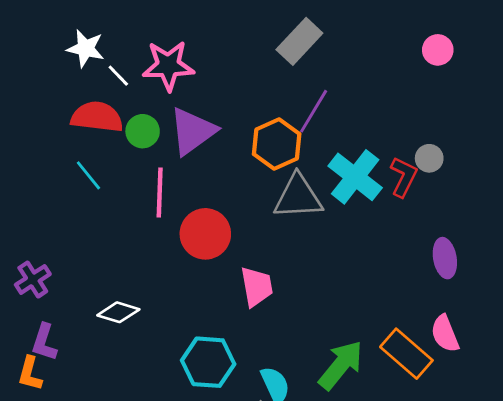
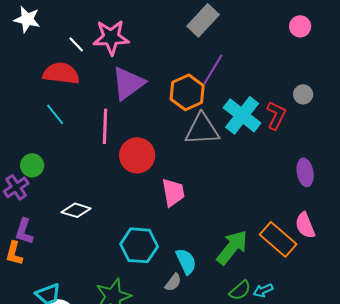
white star: (86, 48) -> (27, 19), moved
green circle: (143, 131) -> (32, 165), moved
gray circle: (429, 158) -> (303, 94), moved

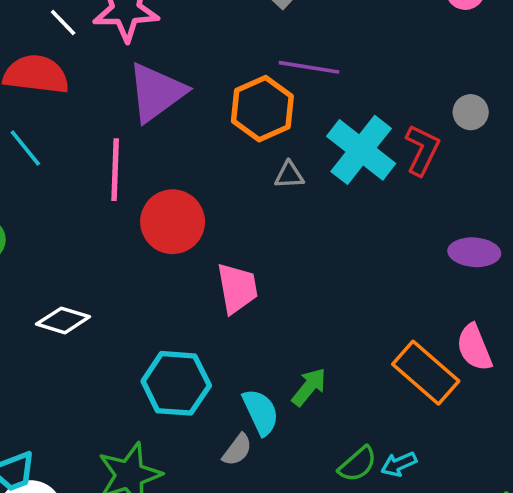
purple line: (213, 69) -> (309, 67), turned 68
gray triangle: (202, 129) -> (289, 175), size x0.5
purple ellipse: (305, 172) -> (474, 252), turned -76
green arrow: (232, 247) -> (309, 387), moved, size x0.6

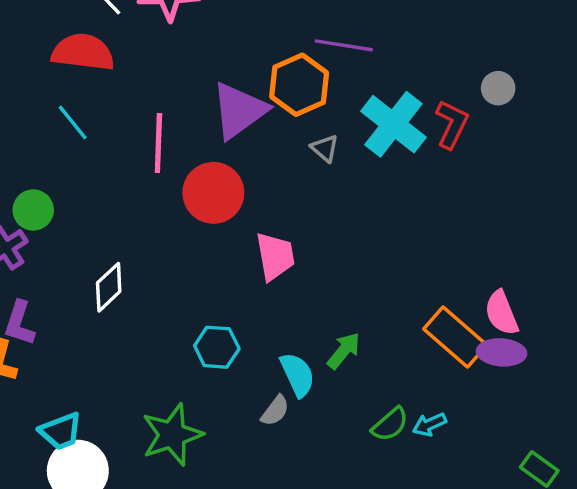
purple triangle: (156, 92) -> (239, 110), moved
gray triangle: (289, 175) -> (325, 148), turned 44
purple ellipse: (474, 252) -> (502, 352), moved
white diamond: (63, 320) -> (109, 287), turned -60
cyan hexagon: (176, 383) -> (217, 347), size x0.7

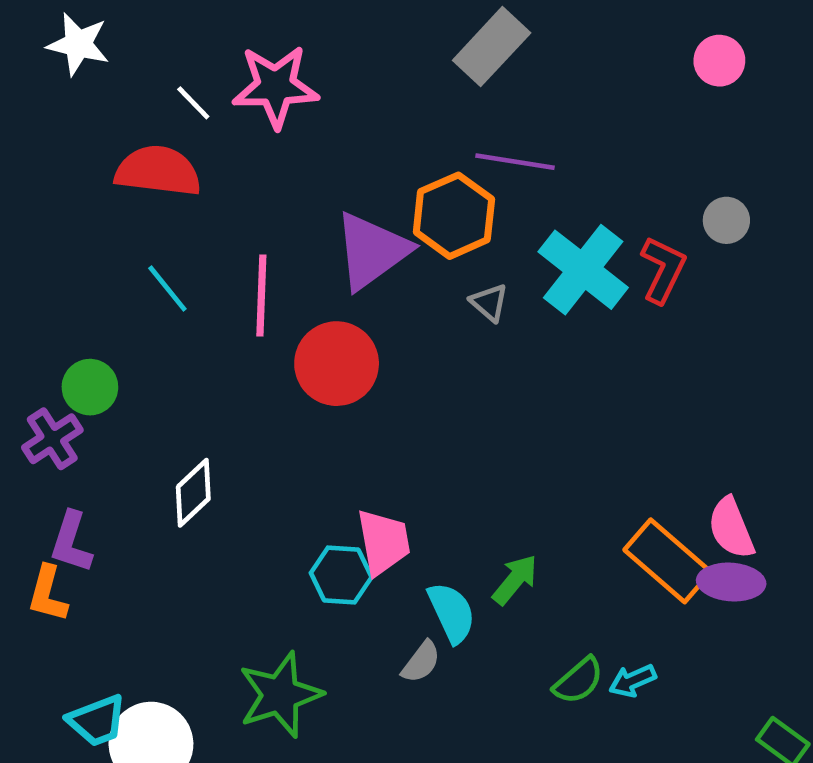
cyan line: (73, 122) -> (167, 288), moved
pink trapezoid: (275, 256) -> (384, 542), moved
cyan trapezoid: (61, 431) -> (97, 721), moved

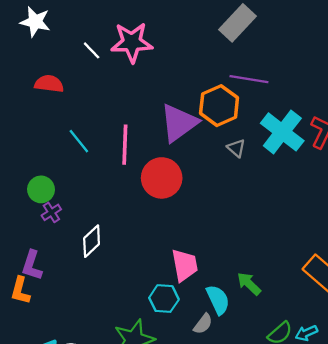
red semicircle: (158, 171) -> (49, 84), moved, size x0.7
purple cross: (52, 439) -> (51, 212), moved, size x0.7
cyan hexagon: (341, 575) -> (164, 299), moved
green arrow: (515, 580) -> (249, 284), turned -85

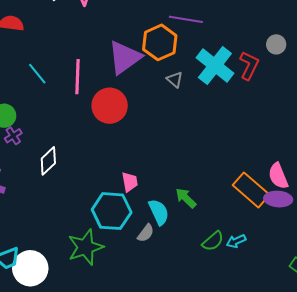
pink trapezoid: (185, 265) -> (130, 182), size x0.7
cyan hexagon: (164, 299) -> (112, 211), size x1.5

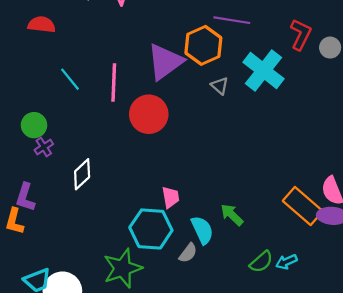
red L-shape: (249, 66) -> (301, 34), moved

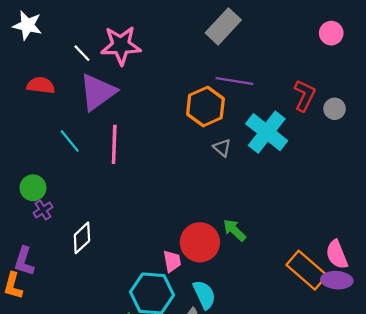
purple triangle: (165, 62) -> (98, 92), moved
red circle: (149, 114) -> (200, 242), moved
green arrow: (232, 215) -> (234, 230), moved

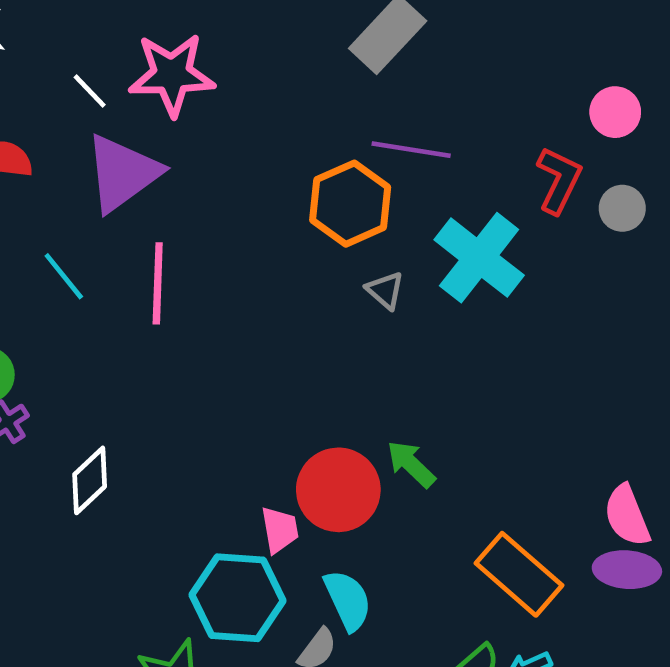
pink circle: (331, 33) -> (615, 112), moved
orange rectangle: (307, 270) -> (519, 574), moved

